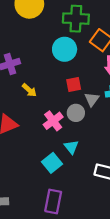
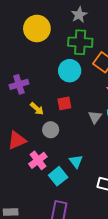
red square: (74, 84) -> (64, 103), moved
gray circle: (76, 113) -> (51, 130), moved
pink cross: (53, 121) -> (38, 160), moved

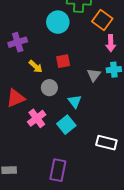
cyan circle: (70, 71) -> (58, 22), moved
cyan triangle: (76, 161) -> (75, 101), moved
cyan square: (58, 176) -> (66, 125), moved

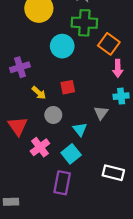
gray triangle: (94, 75) -> (101, 113), moved
red triangle: (16, 98) -> (18, 126), turned -42
purple rectangle: (58, 170) -> (62, 183), moved

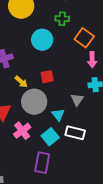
green cross: (84, 23) -> (62, 19), size x0.6
gray circle: (53, 115) -> (34, 102), size x1.6
white rectangle: (113, 173) -> (75, 133), moved

